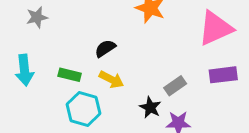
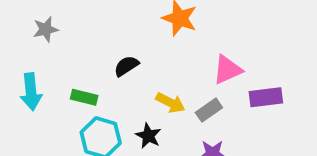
pink triangle: (216, 28) -> (227, 70), moved, size x0.7
yellow arrow: (111, 79) -> (170, 103), moved
black star: (150, 107) -> (148, 136), moved

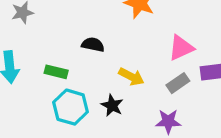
black semicircle: (126, 66) -> (93, 45), turned 45
gray rectangle: (209, 110) -> (178, 83), moved

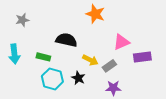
black semicircle: (93, 45) -> (66, 40), size x1.5
gray rectangle: (178, 83) -> (109, 66), moved

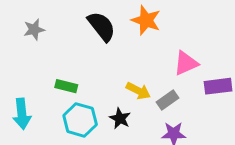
black semicircle: (66, 40) -> (102, 26), moved, turned 40
cyan arrow: (14, 54) -> (22, 114), moved

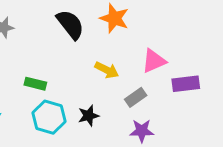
yellow arrow: (138, 91) -> (107, 70), moved
black star: (120, 118) -> (89, 116), turned 30

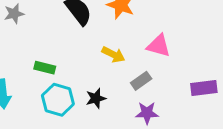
pink triangle: (154, 61) -> (159, 46), turned 40
purple rectangle: (186, 84) -> (204, 88), moved

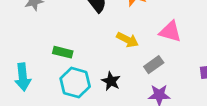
black star: (96, 98) -> (111, 81), turned -30

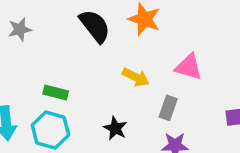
gray rectangle: (154, 65) -> (168, 108), turned -36
cyan hexagon: (75, 83) -> (50, 130), moved

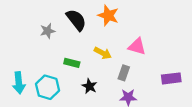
gray star: (20, 29) -> (48, 31), moved
green rectangle: (56, 93) -> (72, 63), moved

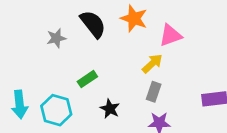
pink triangle: (137, 46) -> (171, 35), moved, turned -36
yellow arrow: (103, 53) -> (152, 64), moved, turned -70
green rectangle: (72, 63) -> (87, 79), turned -48

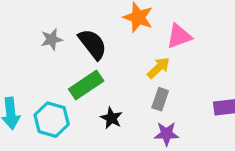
black semicircle: (93, 24) -> (93, 44), moved
green rectangle: (87, 79) -> (86, 85), size x1.5

